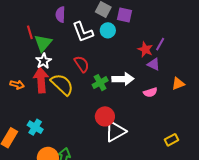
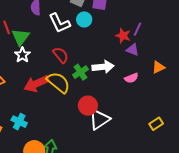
red arrow: (41, 80) -> (36, 84), moved, turned -105
yellow semicircle: (62, 85) -> (58, 82), moved

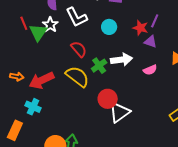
cyan circle: (84, 19) -> (109, 27), moved
white star: (22, 55) -> (50, 25), moved
red arrow: (36, 84) -> (42, 80), moved
cyan cross: (19, 122) -> (33, 107), moved

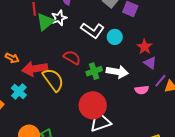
white L-shape: (76, 17) -> (93, 30), moved, turned -45
purple line: (155, 21) -> (160, 81), moved
red semicircle: (79, 49) -> (72, 57), moved, turned -36
yellow semicircle: (77, 77) -> (53, 80), moved
red circle: (108, 99) -> (93, 105), size x1.4

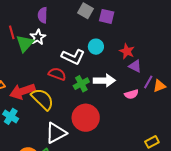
white L-shape: (93, 30) -> (73, 57), moved
white triangle: (100, 122) -> (56, 133), moved

